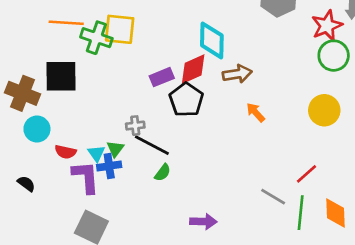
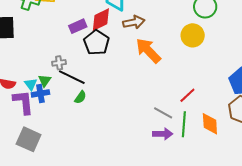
yellow circle: (324, 110) -> (193, 35), moved
orange arrow: (256, 112) -> (148, 51), size x1.8
purple arrow: (203, 222) -> (163, 134), moved

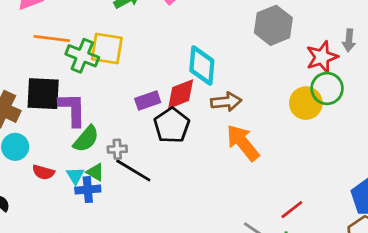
yellow circle: (193, 35) -> (306, 103), moved
green triangle: (45, 81) -> (95, 172), turned -40
green semicircle: (80, 97) -> (86, 139), moved, size x1.5
purple L-shape: (23, 102) -> (72, 109), moved

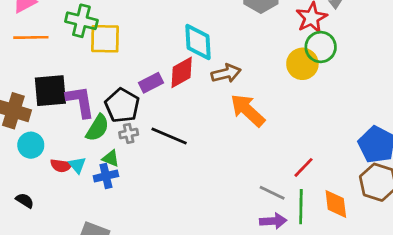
orange line: (52, 38) -> (31, 37), moved
green cross: (82, 56) -> (81, 21), moved
black pentagon: (172, 125) -> (122, 105), moved
black line: (133, 170) -> (169, 136), moved
cyan triangle: (75, 176) -> (77, 165), moved

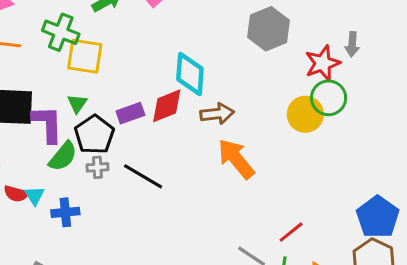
green triangle: (111, 158) -> (77, 104), moved, turned 36

